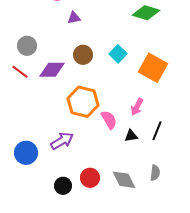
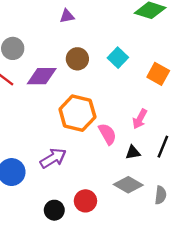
orange square: (153, 68) -> (158, 74), size x0.7
gray diamond: (124, 180) -> (128, 185), moved, turned -35

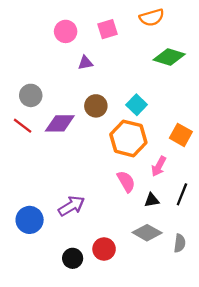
orange square: (158, 74) -> (181, 135), moved
orange hexagon: (77, 113) -> (128, 138), moved

